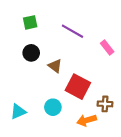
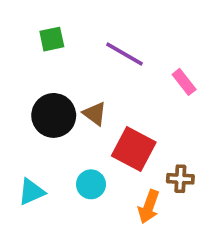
black circle: (31, 53) -> (54, 115), moved, size x1.5
orange arrow: (87, 120) -> (149, 207), turned -54

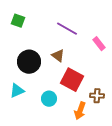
green square: (52, 39) -> (18, 21), moved, turned 32
brown triangle: (95, 114) -> (58, 56), moved
cyan triangle: (31, 192) -> (17, 91), moved

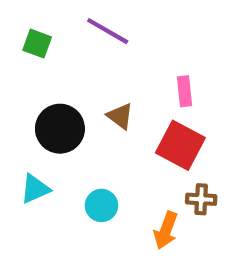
purple line: (67, 29) -> (108, 31), moved
pink rectangle: (99, 44) -> (185, 91), moved, turned 32
red square: (72, 80) -> (180, 145), moved

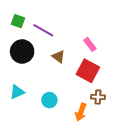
purple line: (108, 31) -> (43, 30), moved
pink rectangle: (185, 91) -> (90, 44), turned -32
black circle: (60, 129) -> (22, 51), moved

